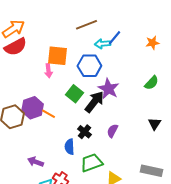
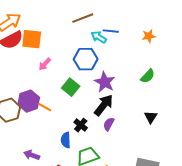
blue line: (114, 38) -> (111, 31), turned 56
cyan arrow: (102, 44) -> (99, 37), turned 35
orange square: (57, 56) -> (32, 39), moved
pink arrow: (48, 71) -> (45, 64), turned 48
black arrow: (94, 102) -> (104, 105), moved

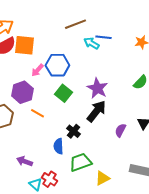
blue hexagon: (86, 59) -> (57, 65), moved
purple hexagon: (29, 101) -> (22, 92), moved
purple semicircle: (109, 124) -> (120, 130), moved

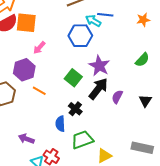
blue hexagon: (57, 65) -> (80, 36), moved
green square: (63, 93) -> (73, 78), moved
purple semicircle: (120, 130) -> (117, 97), moved

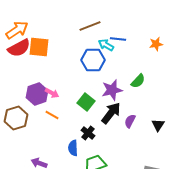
pink arrow: (39, 48) -> (52, 93), moved, turned -104
green semicircle: (142, 60) -> (138, 81), moved
purple star: (99, 66) -> (112, 90), turned 30

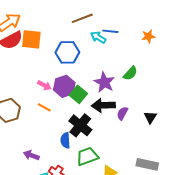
blue hexagon: (93, 60) -> (67, 52), moved
purple star: (112, 90) -> (104, 82), turned -30
purple hexagon: (37, 94) -> (64, 86), moved
black arrow: (111, 113) -> (103, 105), turned -130
black cross: (88, 133) -> (80, 125), size x1.6

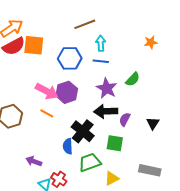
blue line: (110, 31) -> (101, 61), moved
cyan arrow: (98, 37) -> (101, 43), turned 56
pink arrow: (44, 85) -> (47, 91), size x1.6
green square: (78, 94) -> (115, 143), moved, turned -30

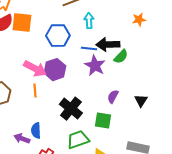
blue line: (101, 61) -> (89, 49), moved
black arrow: (106, 111) -> (108, 45), moved
orange line: (47, 113) -> (35, 91), turned 56
blue semicircle: (68, 146) -> (36, 131), moved

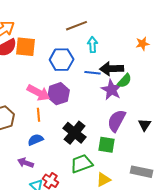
purple star: (95, 66) -> (112, 90), moved
purple semicircle: (113, 97) -> (117, 121), size x1.6
blue semicircle: (36, 131) -> (36, 140), moved, turned 70

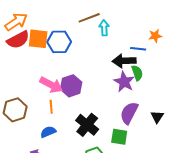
cyan arrow: (93, 45) -> (104, 28), moved
blue hexagon: (62, 60) -> (59, 42), moved
blue line: (93, 73) -> (138, 49), moved
green semicircle: (125, 81) -> (137, 73), turned -63

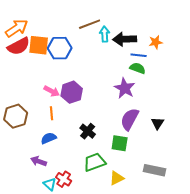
black arrow: (124, 61) -> (125, 39), moved
green semicircle: (137, 73) -> (138, 68), moved, turned -49
pink arrow: (51, 85) -> (52, 91), size x0.7
black cross: (87, 125) -> (88, 131), size x0.7

